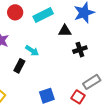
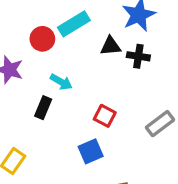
red circle: (15, 12) -> (42, 39), moved
black cross: (80, 50) -> (138, 56), moved, turned 32
red square: (78, 97) -> (105, 116), moved

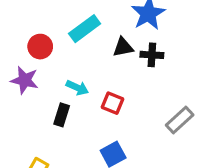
red circle: (42, 39) -> (40, 47), moved
red square: (105, 116) -> (112, 103), moved

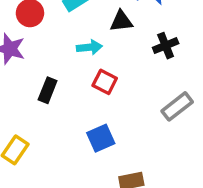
black cross: (152, 55) -> (166, 46), moved, turned -30
cyan arrow: (77, 88) -> (89, 47), moved, turned -35

